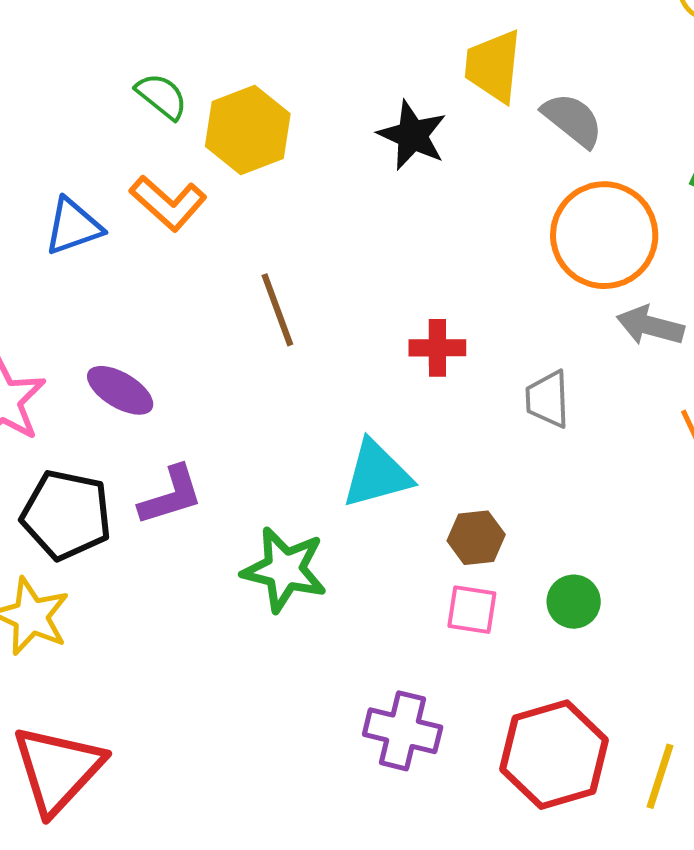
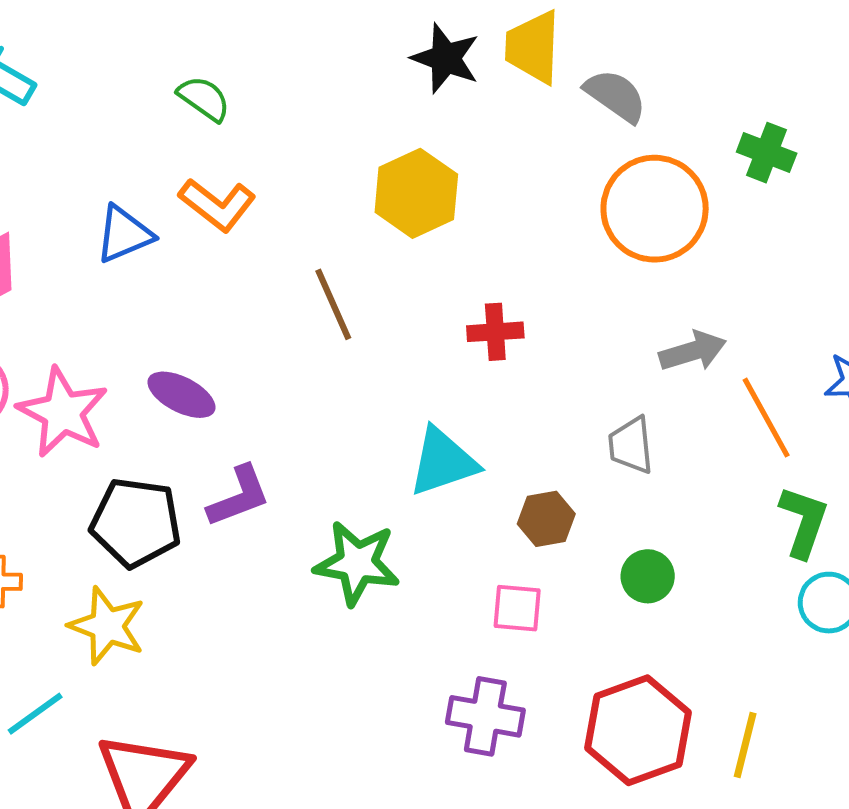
yellow hexagon: (248, 130) -> (416, 193), moved
black star: (412, 135) -> (446, 58), moved
gray arrow: (650, 326) -> (693, 351), moved, turned 152
gray trapezoid: (548, 399) -> (631, 445), moved
pink square: (472, 610) -> (517, 608), moved

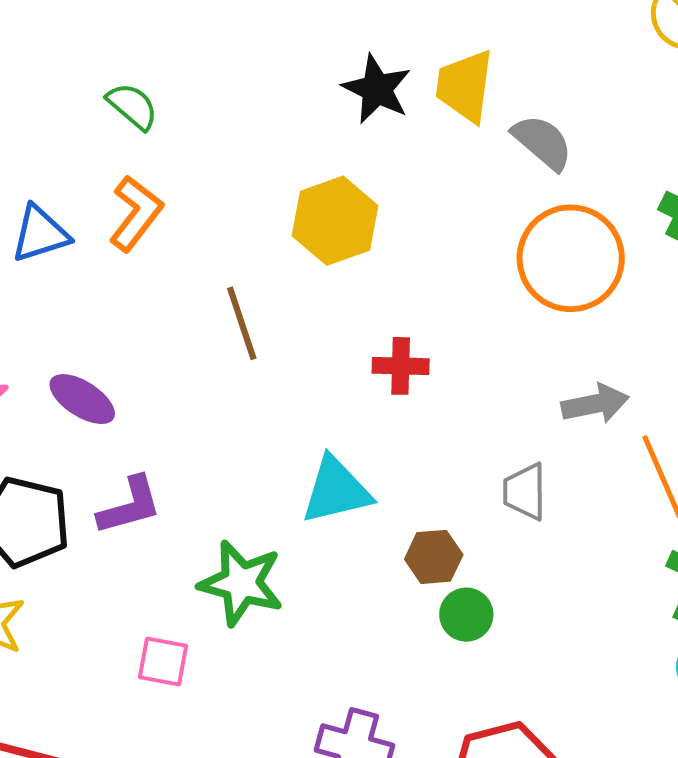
orange L-shape: (217, 205) -> (136, 213), turned -96
green circle: (648, 576) -> (466, 615), moved
pink square: (517, 608) -> (163, 662), moved

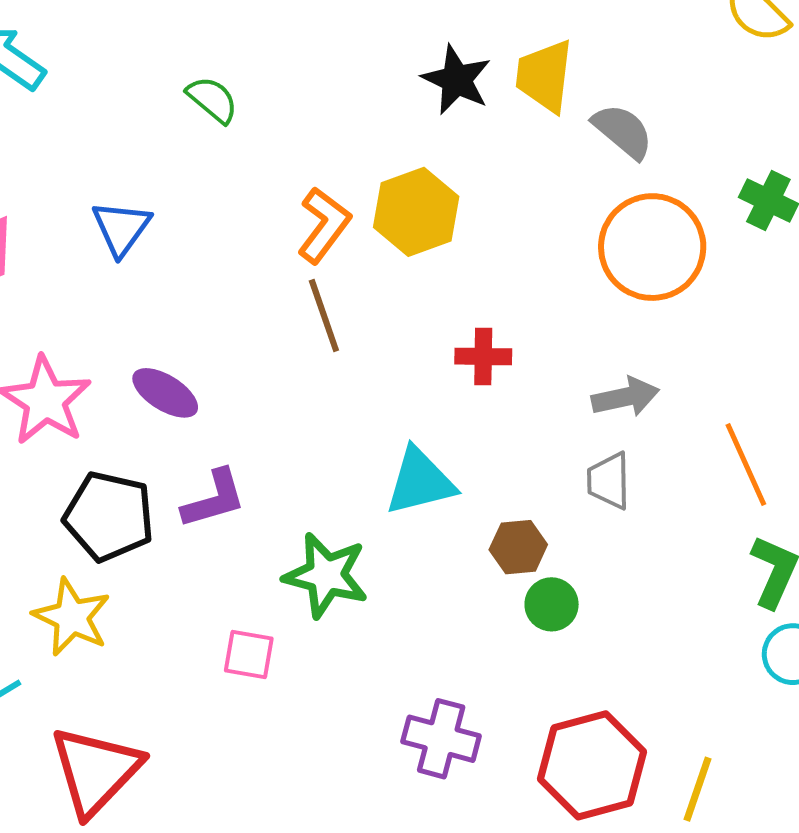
orange L-shape: (136, 213) -> (324, 225), moved
blue triangle: (40, 234) -> (121, 228), turned -36
gray arrow: (595, 404) -> (625, 397), moved

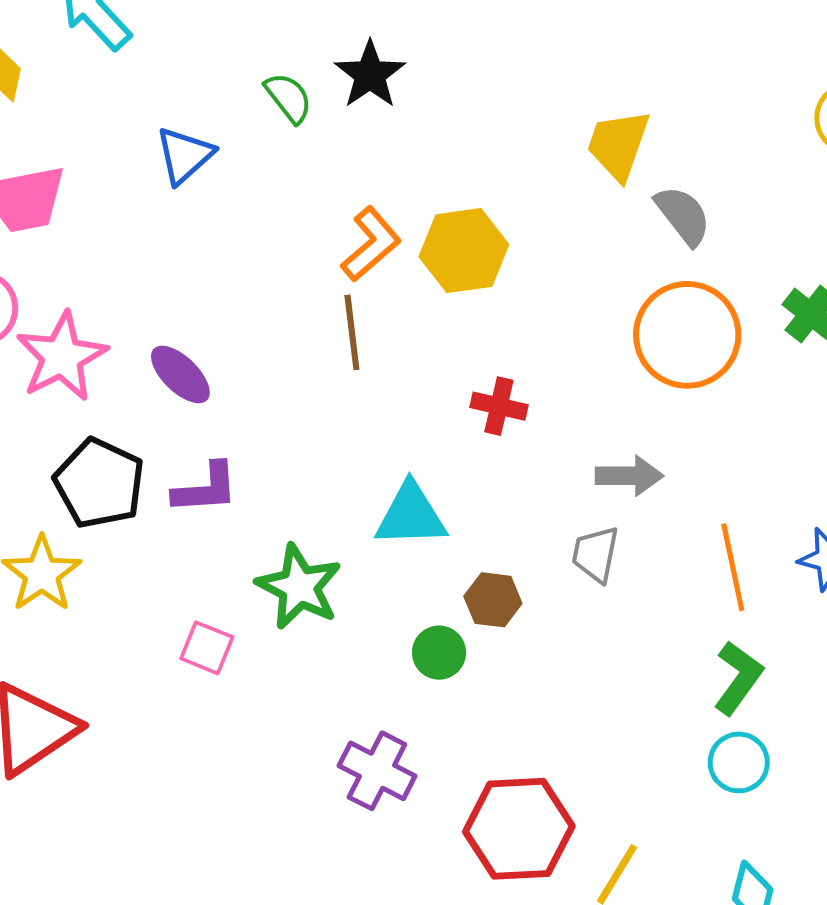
black star: (457, 80) -> (370, 75), moved
blue triangle: (121, 228) -> (185, 155), moved
green circle: (552, 604) -> (439, 653), moved

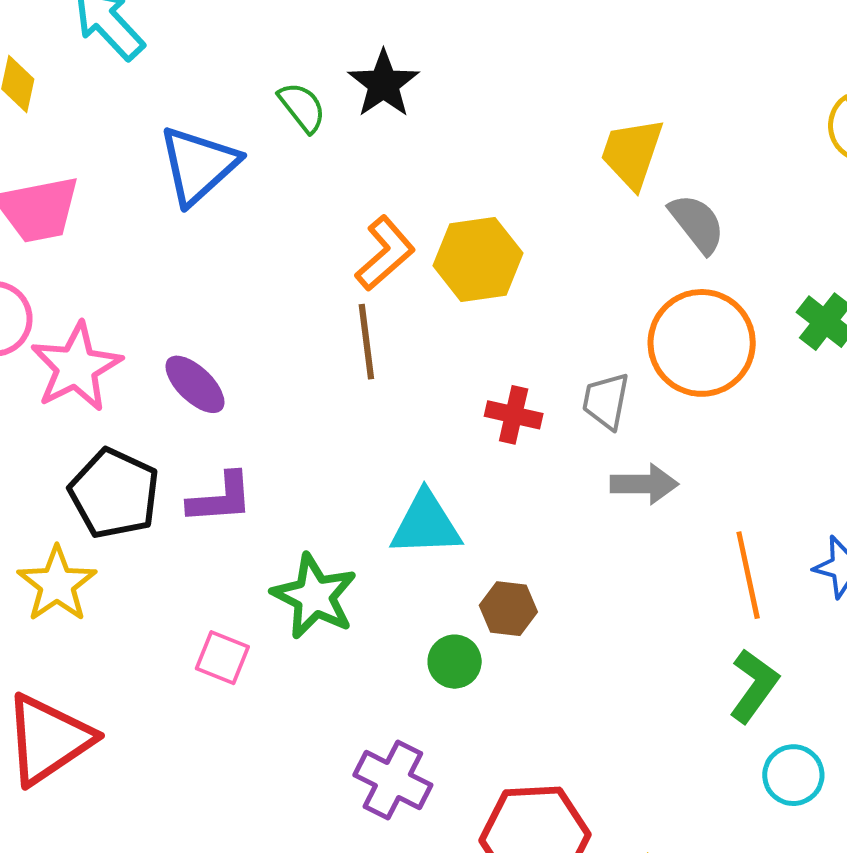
blue triangle: (185, 155) -> (198, 165), size x1.4
gray trapezoid: (595, 554) -> (606, 401), moved
cyan circle: (739, 762) -> (793, 775), moved

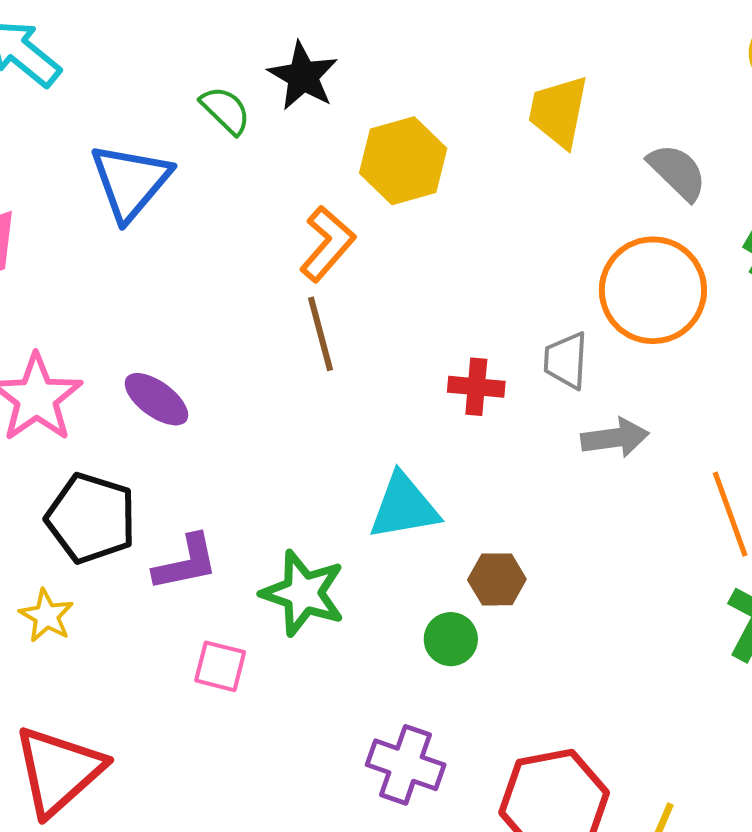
gray semicircle: (697, 224) -> (677, 172), moved
yellow hexagon: (478, 259) -> (403, 161), moved
purple L-shape: (220, 498) -> (186, 563), moved
yellow star: (57, 584) -> (46, 616), size x0.7

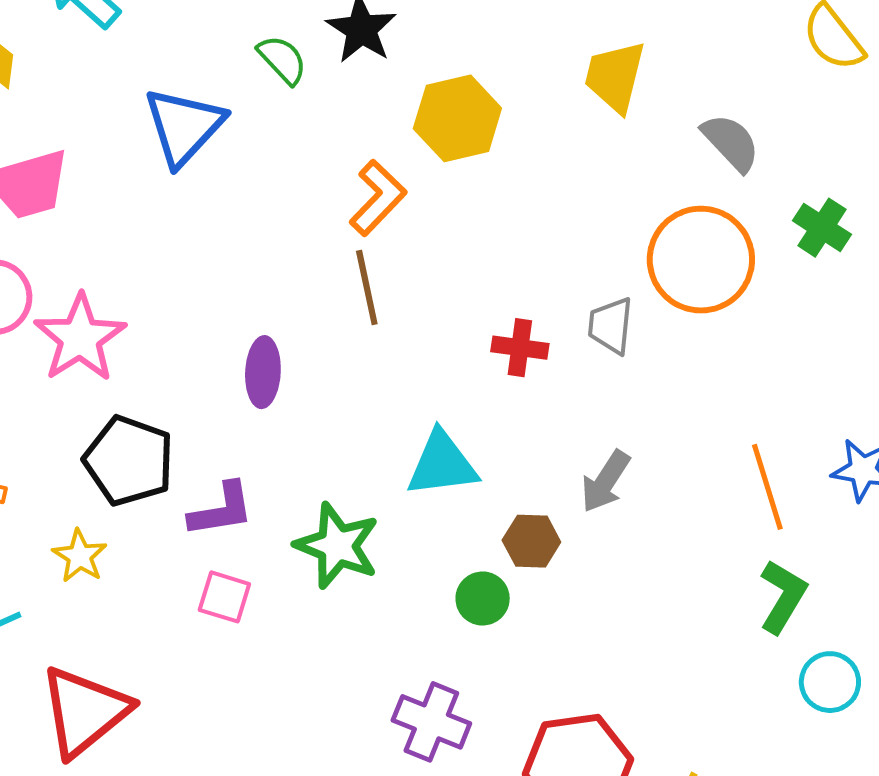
purple ellipse: (156, 399) -> (263, 372), moved, turned 54
gray arrow: (615, 438) -> (605, 482), moved, turned 128
pink square: (220, 666) -> (224, 597), moved

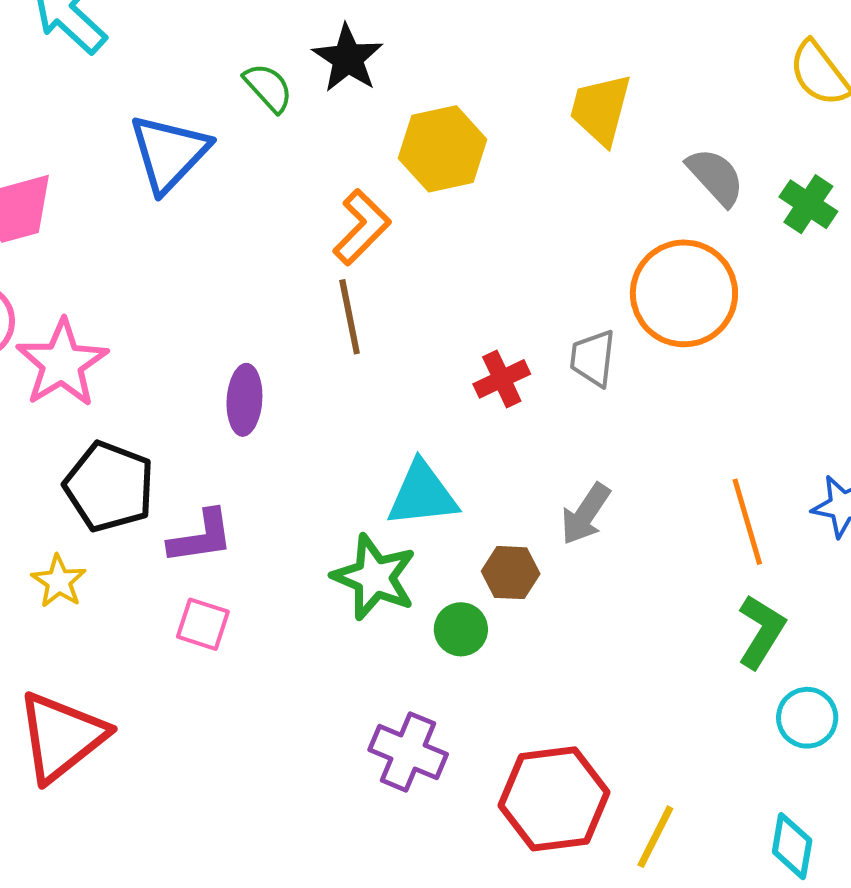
green cross: (822, 228) -> (808, 204), moved
red cross: (520, 348) -> (502, 379), turned -34
green star: (337, 546) -> (374, 577), moved

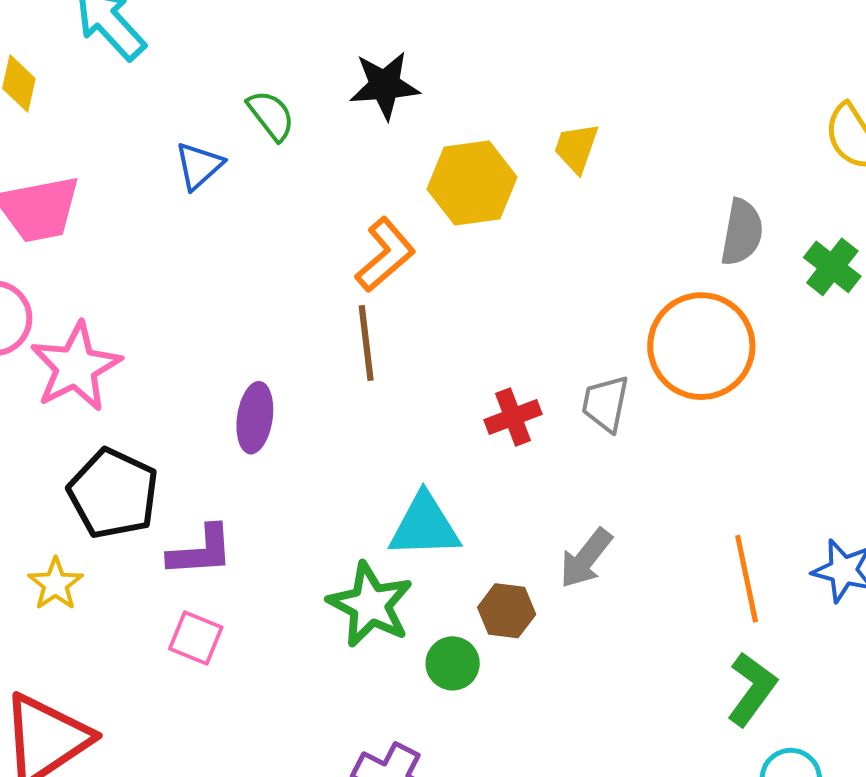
black star: (348, 58) -> (385, 85), turned 30
green semicircle: (268, 88) -> (271, 115), moved
yellow trapezoid: (601, 109) -> (576, 148), moved, size x0.7
blue triangle: (169, 153) -> (199, 166), size x0.6
gray semicircle: (716, 177) -> (742, 232), turned 48

